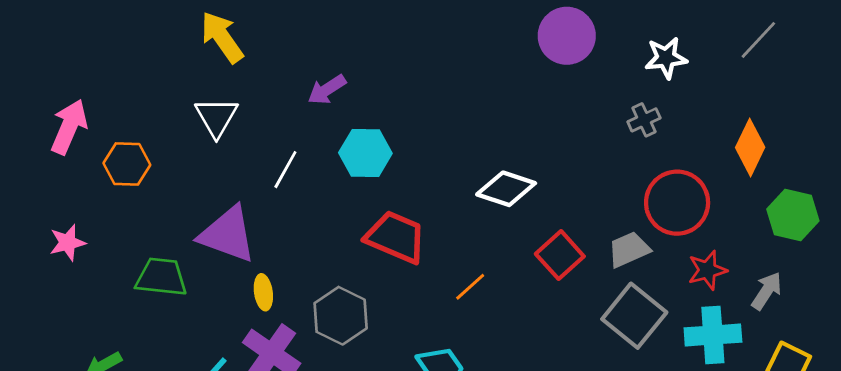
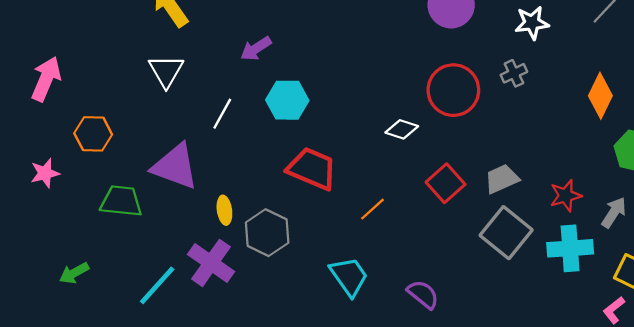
orange hexagon: (127, 164) -> (93, 134), moved
white diamond: (506, 189) -> (402, 129), size x0.7
red circle: (677, 203) -> (453, 90), moved
yellow ellipse: (263, 292) -> (224, 210), moved

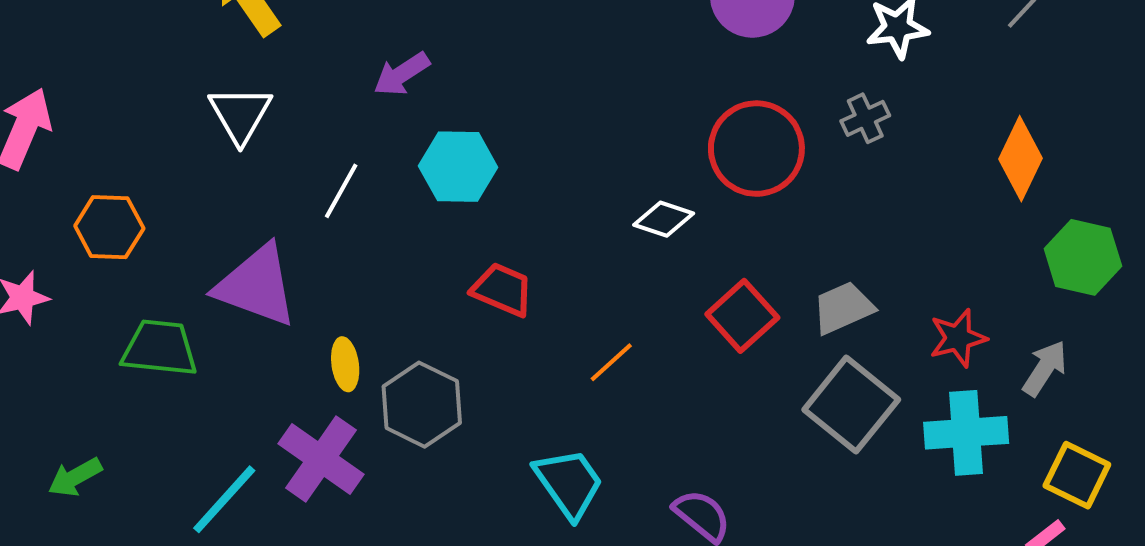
red trapezoid: (312, 169) -> (502, 290), size x0.7

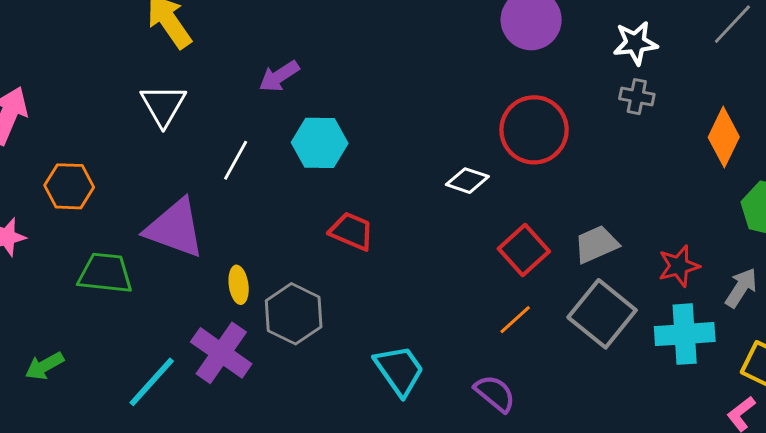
gray cross: (865, 118) -> (637, 97), moved, turned 36
orange line: (611, 362) -> (515, 320), moved

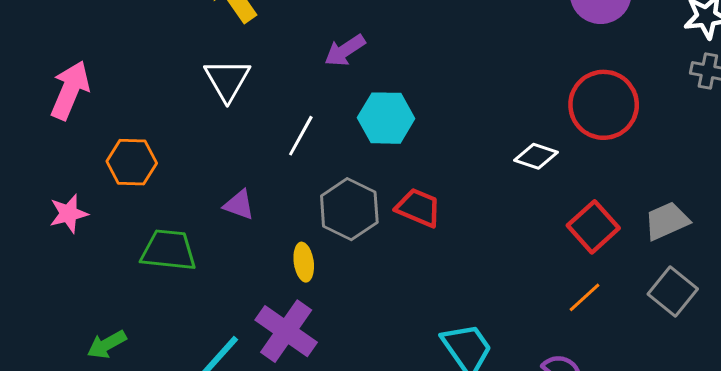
purple triangle: (175, 228) -> (239, 205), size x0.5
gray hexagon: (294, 314) -> (349, 209), moved
gray square: (602, 314) -> (673, 291), size x0.7

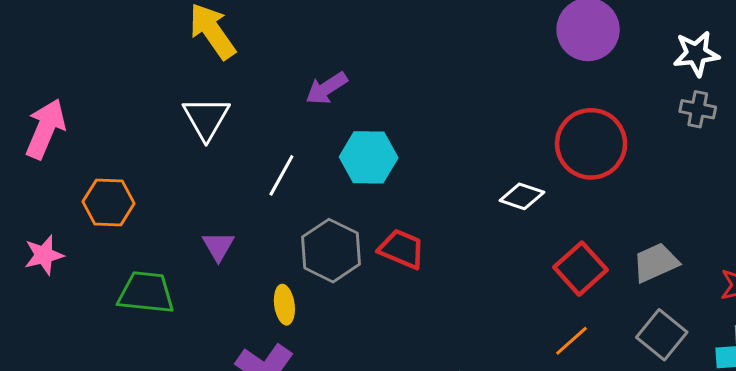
purple triangle: (239, 205) -> (218, 246), turned 40

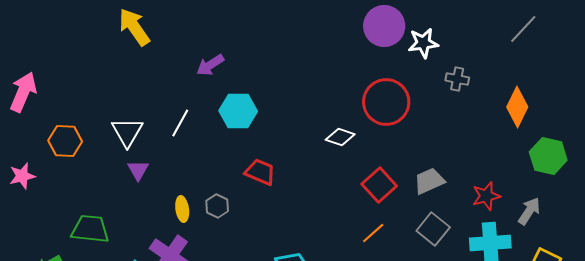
white star: (696, 54) -> (423, 43), moved
white triangle: (206, 118) -> (127, 132), moved
gray hexagon: (331, 251) -> (217, 206), moved, size x0.6
green trapezoid: (146, 293) -> (90, 229), moved

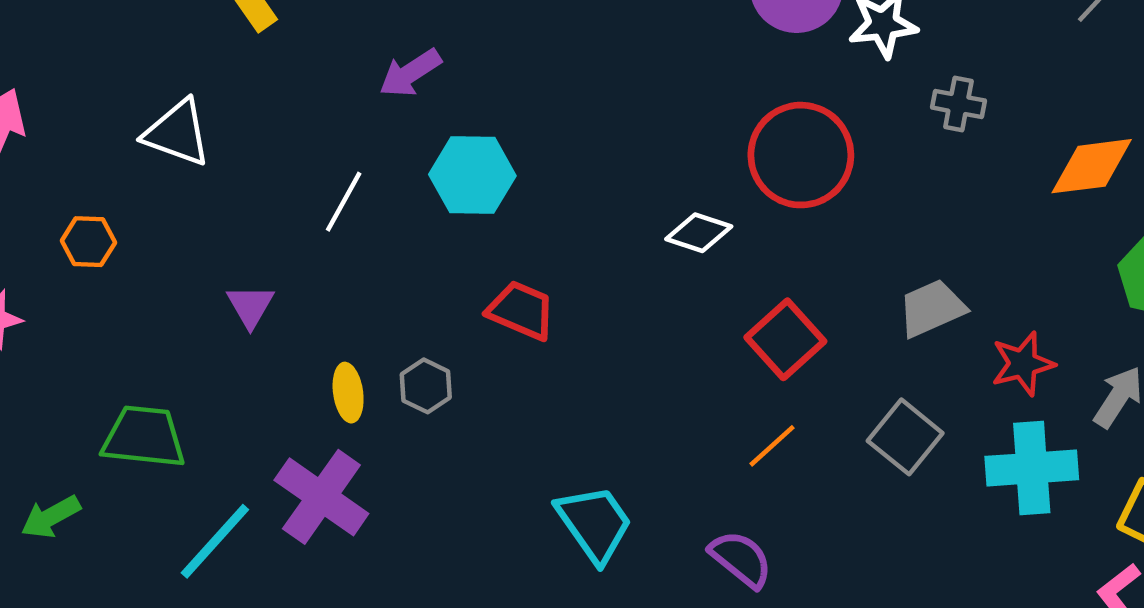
orange diamond: (517, 107) -> (1092, 166), turned 57
white triangle: (127, 132) -> (177, 133), moved, turned -40
orange hexagon: (65, 141) -> (88, 242), size x0.7
gray trapezoid: (429, 181) -> (932, 308), moved

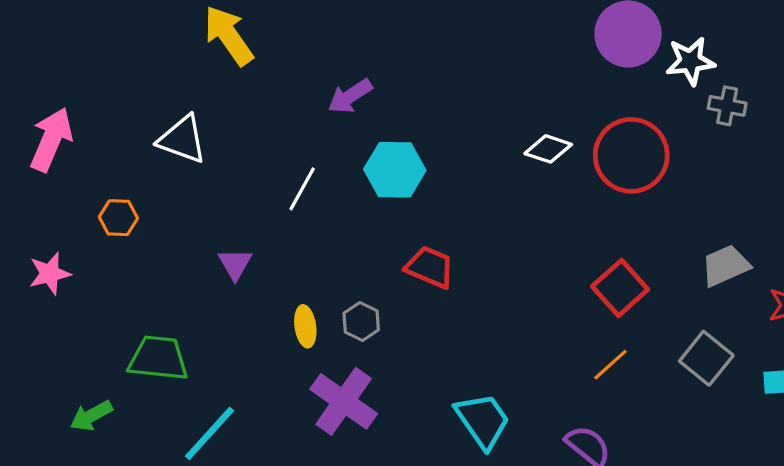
gray cross: (958, 104) -> (727, 106), moved
white diamond: (699, 233) -> (548, 149), moved
purple cross: (321, 497) -> (344, 401), moved

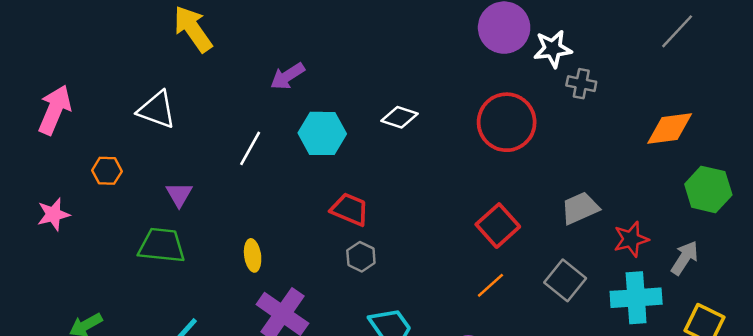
white diamond: (548, 149) -> (400, 117), moved
purple triangle: (235, 264) -> (179, 194), moved
gray hexagon: (361, 322) -> (361, 257), moved
green trapezoid: (158, 358) -> (162, 245), moved

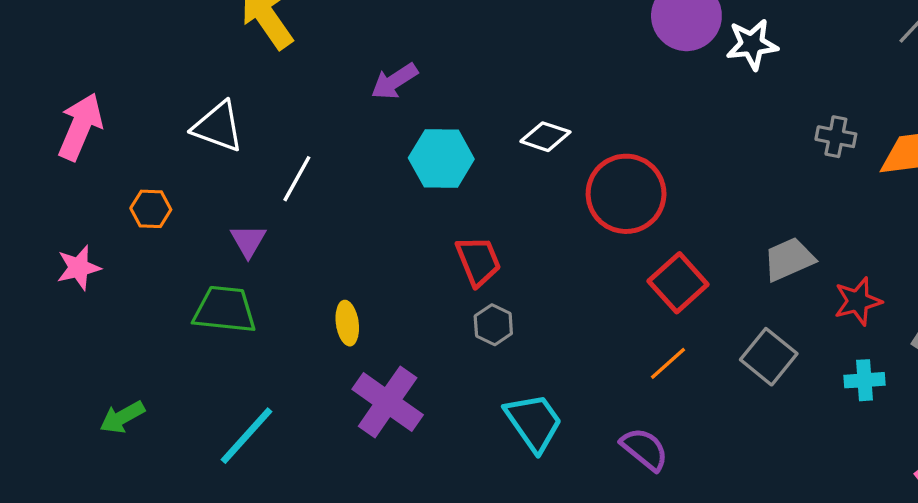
gray cross: (581, 84) -> (836, 137), moved
red circle: (507, 122) -> (626, 194), moved
white line: (250, 148) -> (297, 179), moved
red trapezoid: (350, 209) -> (478, 261), turned 45
cyan cross: (636, 298) -> (864, 380), size x0.6

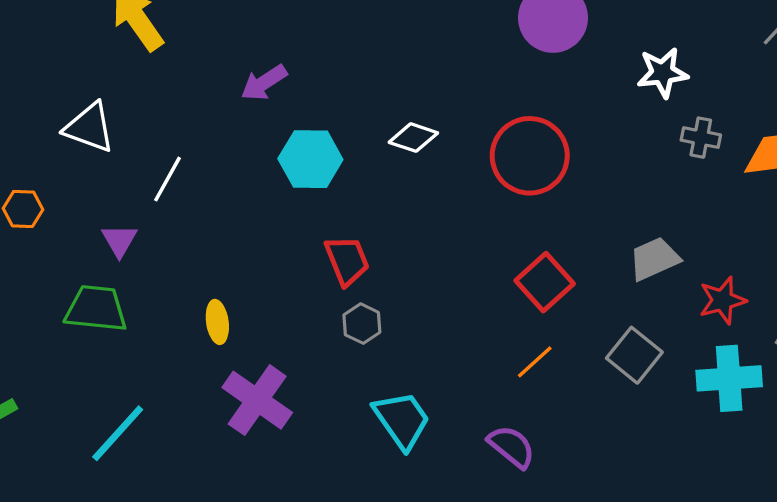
white star: (752, 44) -> (663, 73), moved
red circle: (626, 194) -> (530, 156), moved
cyan cross: (864, 380) -> (729, 378), size x1.6

